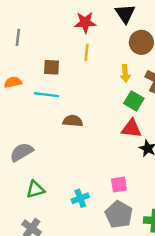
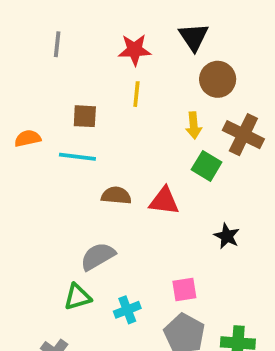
gray line: (18, 37) -> (57, 44), moved
red triangle: (131, 128) -> (164, 201), moved
gray semicircle: (22, 152) -> (98, 256), moved
green triangle: (35, 190) -> (77, 297), moved

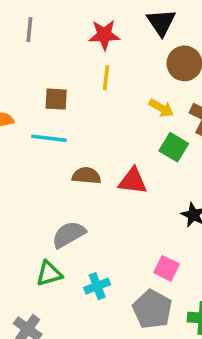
yellow arrow: (194, 125) -> (161, 108), turned -55
pink square: (184, 290) -> (167, 268), moved, turned 35

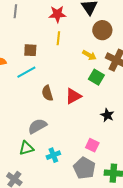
cyan line: (49, 138) -> (26, 72), turned -36
brown semicircle: (86, 176) -> (47, 93), turned -112
red triangle: (133, 181) -> (73, 96), turned -36

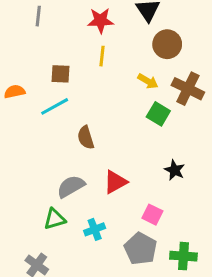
red triangle: (73, 96) -> (115, 182), moved

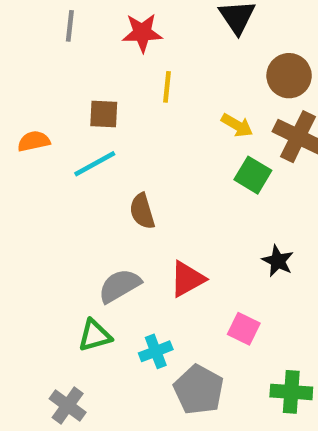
red star: (101, 20) -> (142, 33), moved
brown circle: (167, 44) -> (289, 76), moved
gray pentagon: (141, 249) -> (199, 390), moved

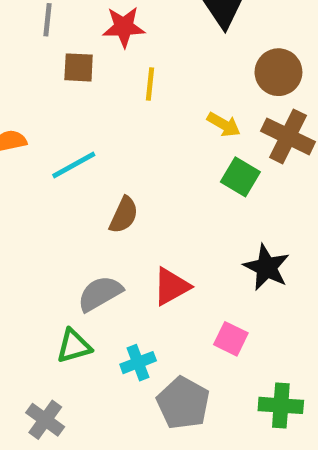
brown square: (104, 114) -> (79, 67), moved
brown semicircle: (142, 211) -> (124, 215), turned -138
black star: (278, 261) -> (267, 267), size x1.4

